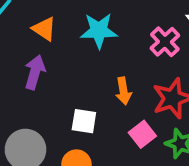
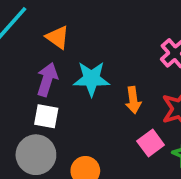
cyan star: (99, 31) -> (91, 79), moved
white square: (84, 121) -> (46, 116), moved

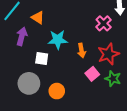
purple arrow: (47, 79) -> (22, 36), moved
white square: (46, 116) -> (42, 59), moved

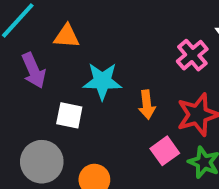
orange triangle: (38, 18) -> (67, 36), turned -32
purple arrow: (22, 36) -> (34, 70), turned 138

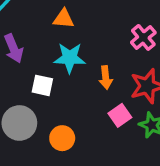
orange triangle: (67, 36) -> (64, 19), moved

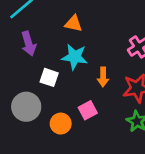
pink square: (120, 115) -> (88, 110), moved

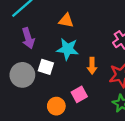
gray circle: (26, 107) -> (22, 75), moved

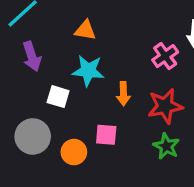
gray circle: (22, 75) -> (33, 136), moved
pink square: (79, 94) -> (106, 135), turned 35

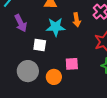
orange arrow: (123, 94) -> (77, 20), moved

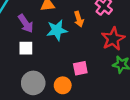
purple arrow: (21, 23) -> (26, 24), moved
white square: (40, 45) -> (26, 48), moved

